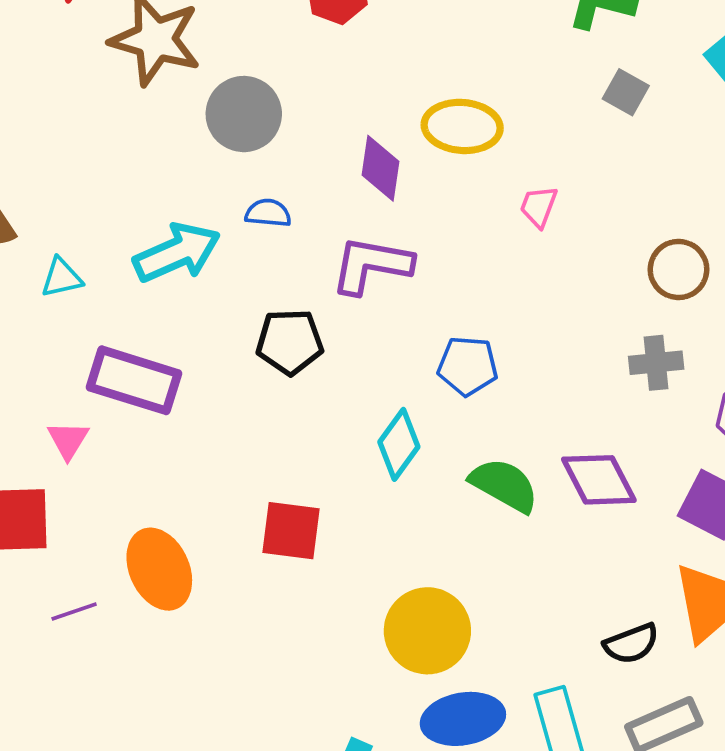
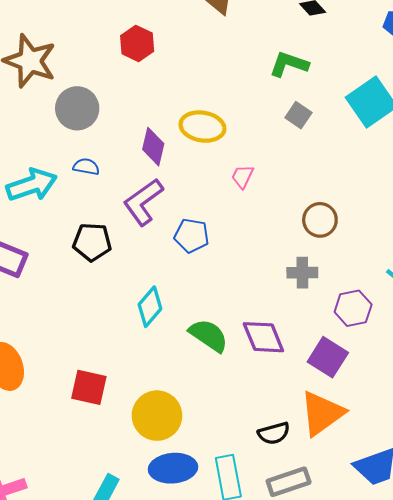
purple L-shape: (371, 265) -> (143, 202), turned -51
blue pentagon: (468, 366) -> (192, 236), moved
red square: (291, 531) -> (89, 387), moved

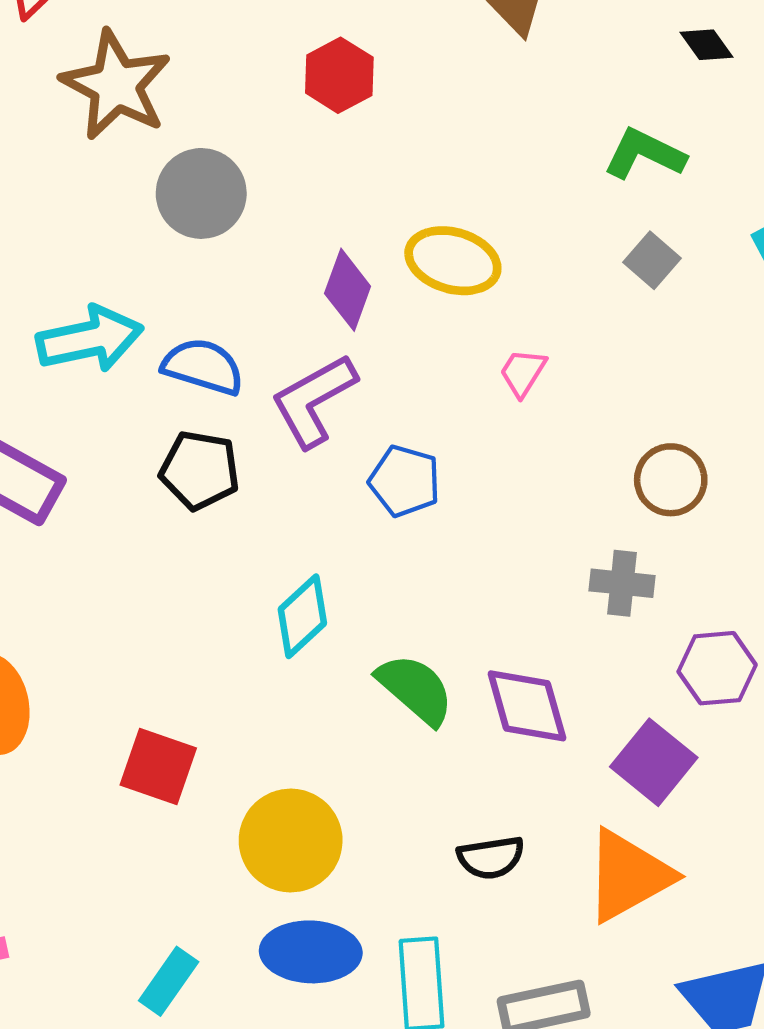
blue semicircle: (86, 167) -> (203, 367), moved, size x1.5
black semicircle: (274, 433) -> (491, 858), moved

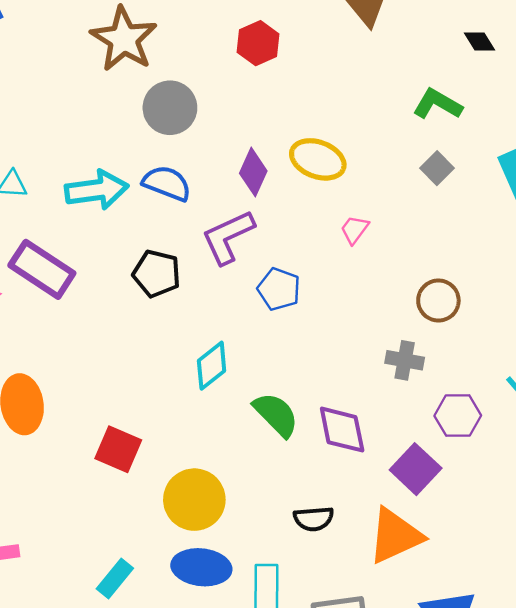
blue semicircle: (203, 367) -> (167, 183), moved

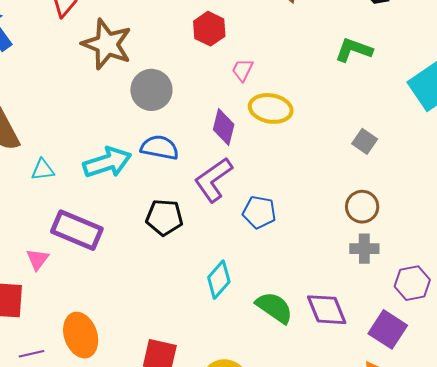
gray square: (437, 168) -> (365, 141), moved
pink trapezoid: (355, 230) -> (243, 70), moved
brown circle: (438, 301) -> (362, 207), moved

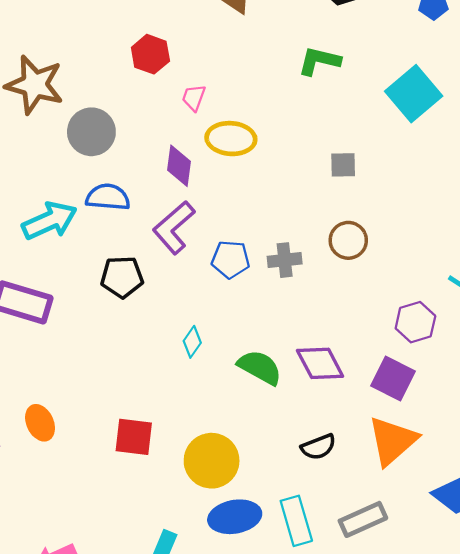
gray square: (365, 141) -> (343, 165), turned -30
gray cross: (364, 249) -> (285, 260), moved
cyan diamond: (219, 280) -> (192, 342), size x0.7
orange ellipse: (81, 335) -> (40, 423), size x0.7

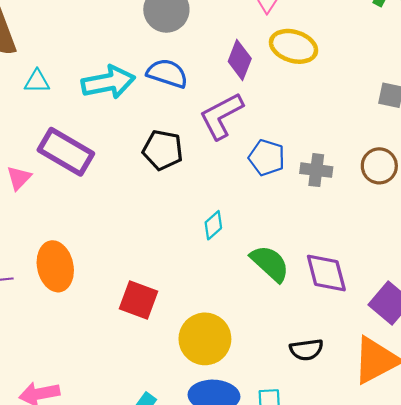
orange ellipse: (40, 423) -> (55, 266), size x1.4

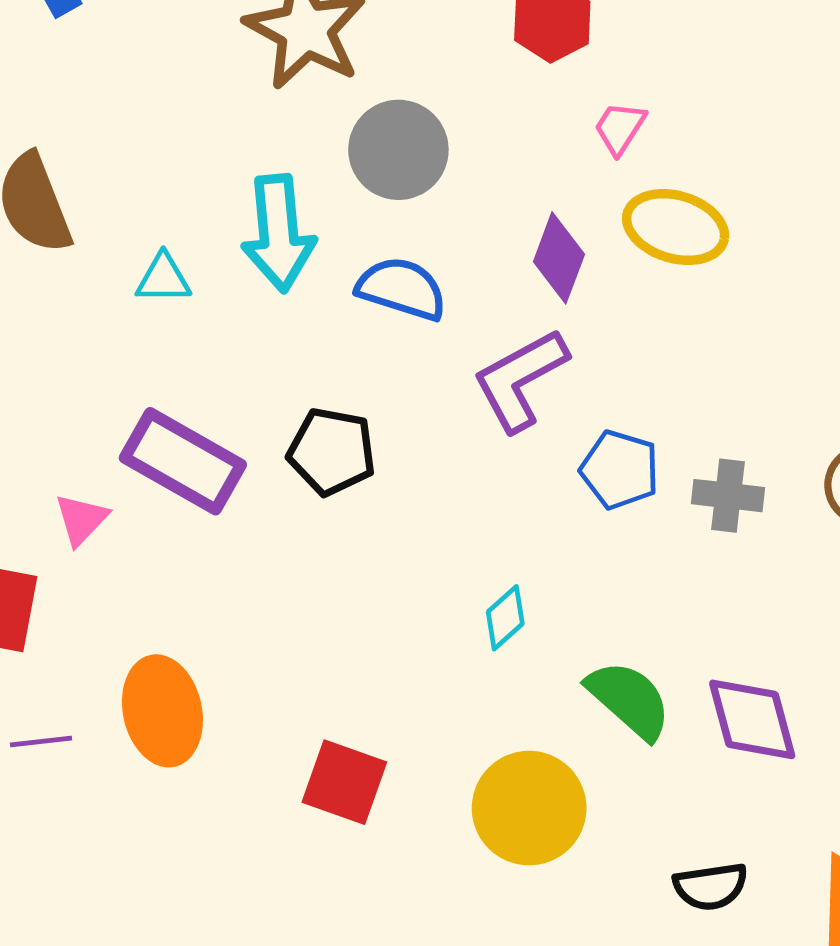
cyan triangle: (37, 81) -> (163, 278), moved
cyan arrow: (108, 82) -> (279, 233), moved, turned 96
black pentagon: (163, 150) -> (332, 452), moved
yellow circle: (205, 339) -> (529, 808), moved

